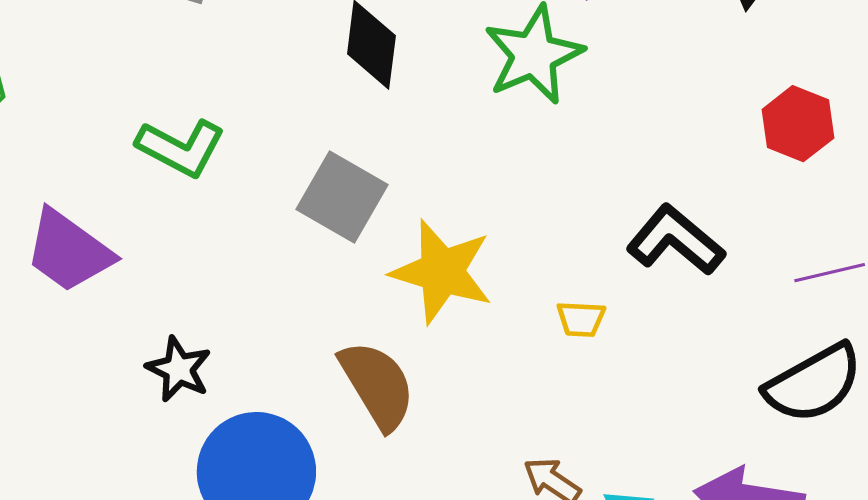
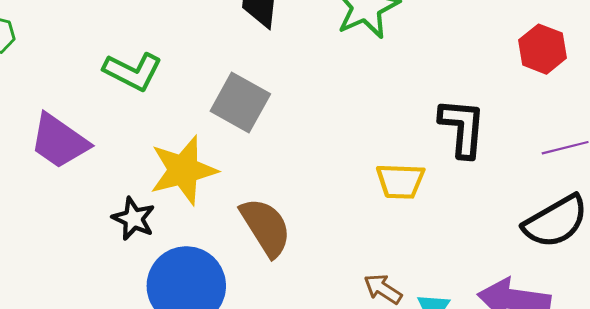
black L-shape: (676, 240) -> (462, 128), turned 56
yellow star: (442, 272) -> (183, 170), moved, turned -30
yellow trapezoid: (581, 319) -> (400, 181), size x1.5

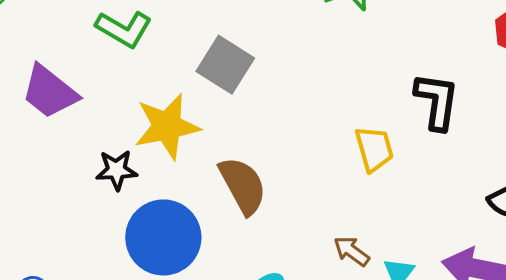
yellow trapezoid: (400, 181) -> (374, 149), turned -111
black star: (134, 219) -> (117, 170), turned -30

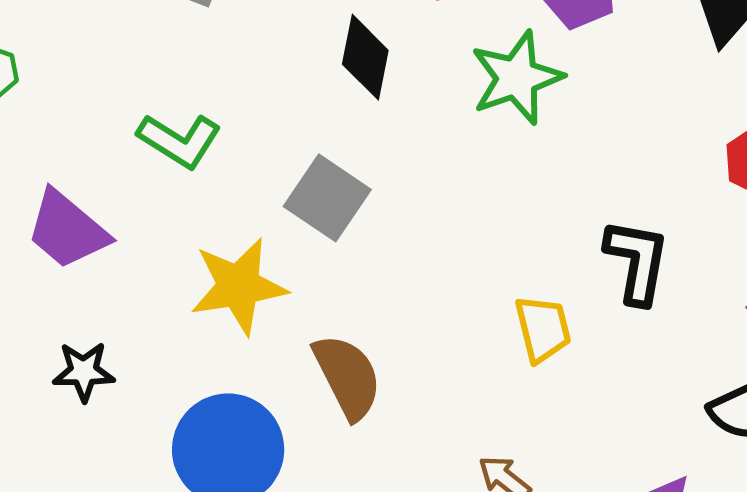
black star: (117, 170) -> (84, 372), moved

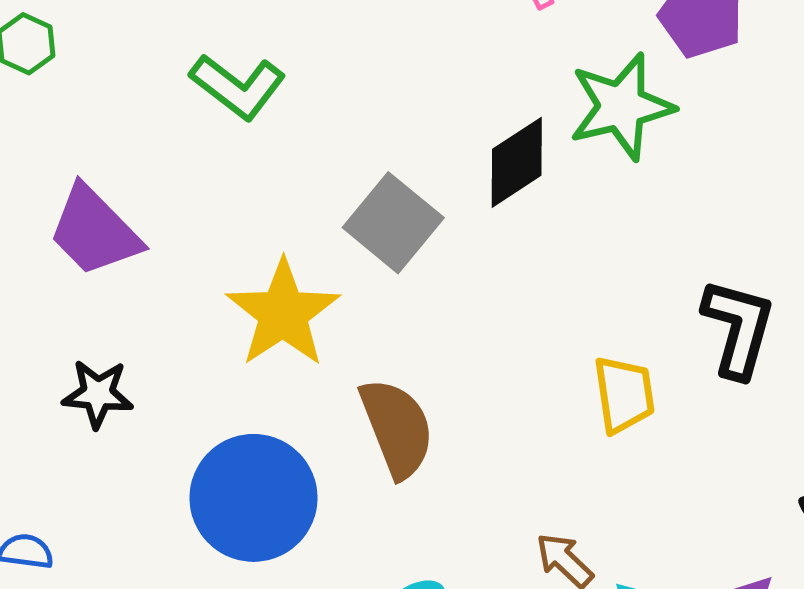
black diamond: (365, 57) -> (517, 162), moved, turned 40
green L-shape: (179, 141) -> (238, 87), moved
yellow star: (239, 286) -> (283, 313), turned -30

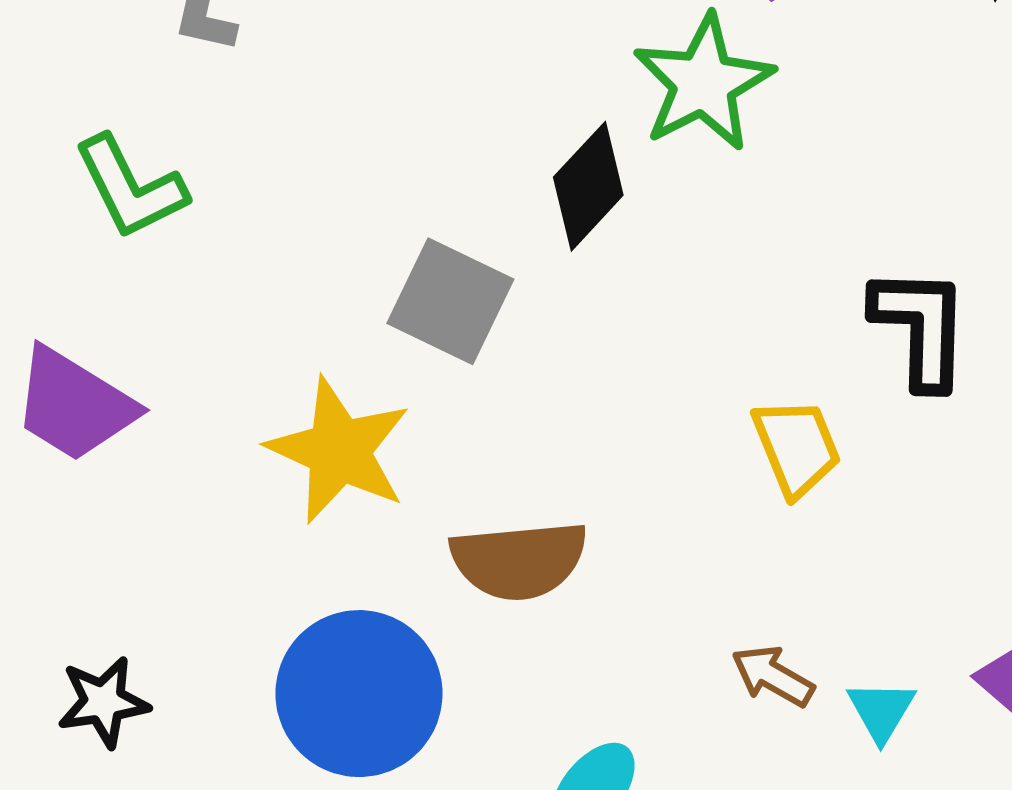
green L-shape: (238, 87) -> (130, 187), moved, turned 40
black star: (98, 394) -> (103, 702), moved
brown semicircle: (397, 428) -> (519, 560), turned 120

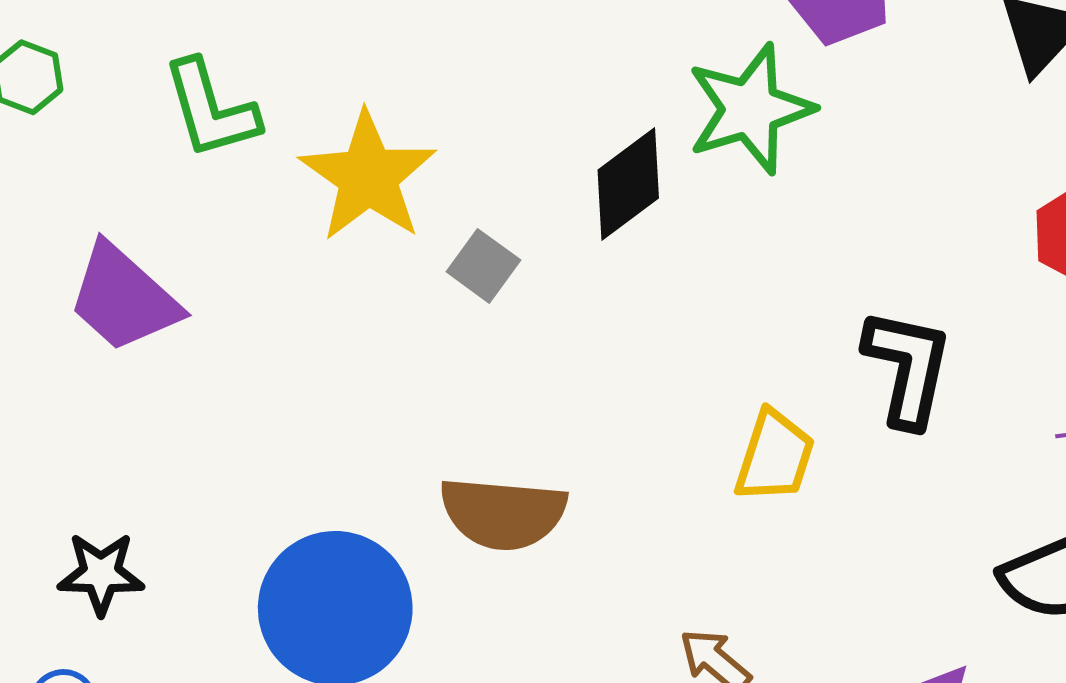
gray square: (450, 301) -> (483, 266), size x0.6
yellow trapezoid: (797, 447) -> (775, 456), turned 30
yellow star: (339, 451) -> (368, 176), moved

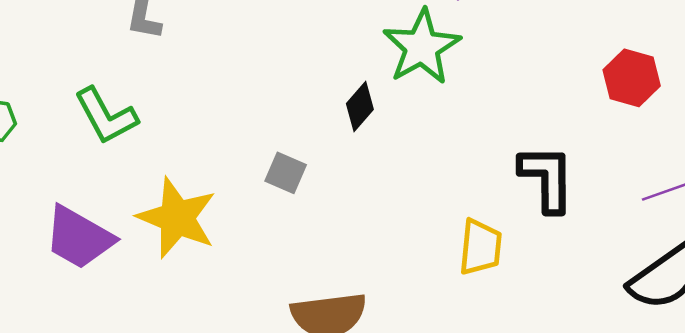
yellow star: (368, 176) -> (177, 218), moved
black diamond: (628, 184) -> (360, 106), size x0.7

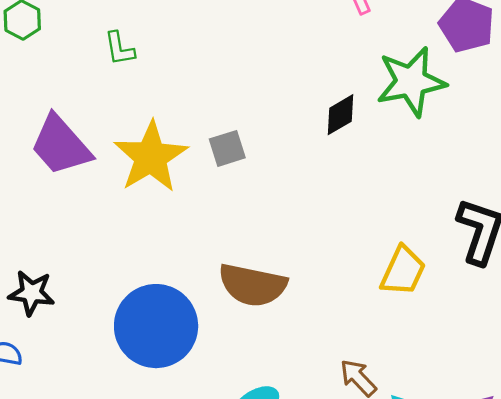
green L-shape: (106, 116) -> (119, 49), size x0.6
gray square: (286, 173) -> (227, 148), moved, turned 30

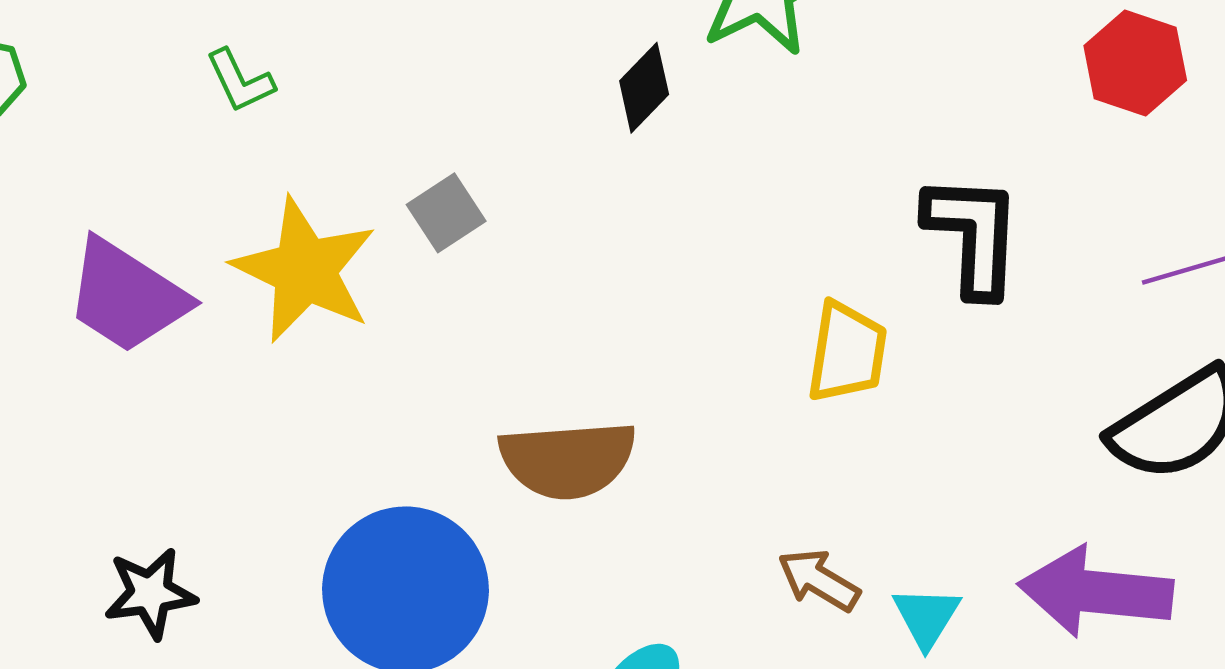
green L-shape: (119, 49) -> (240, 81), moved

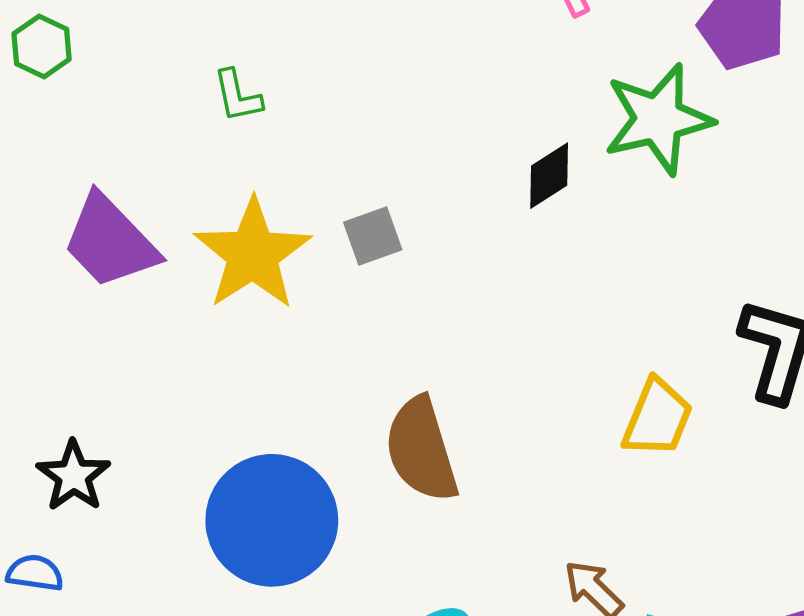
brown semicircle: (568, 460) -> (421, 450), turned 64
black star: (150, 593) -> (73, 476), turned 30

